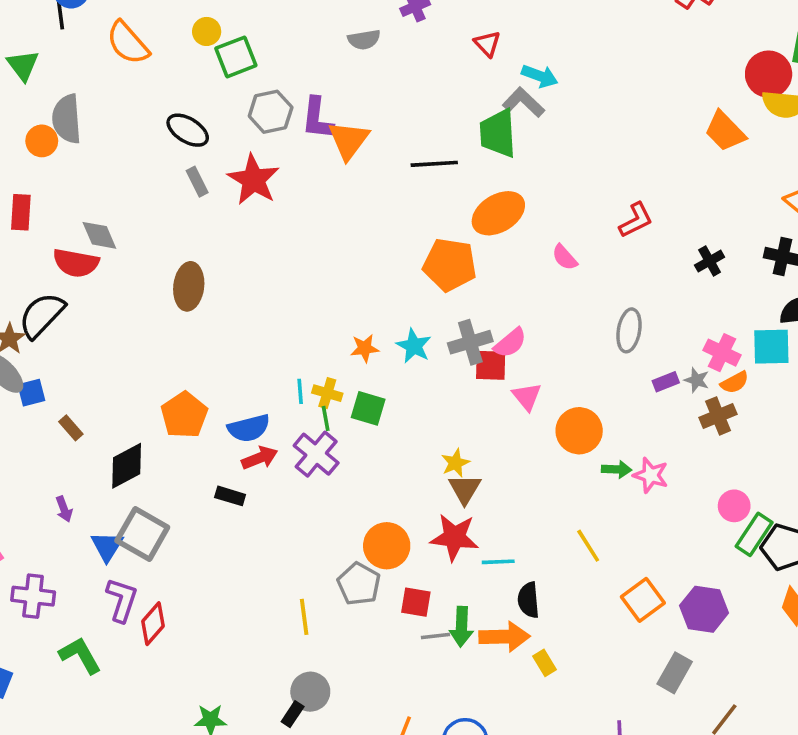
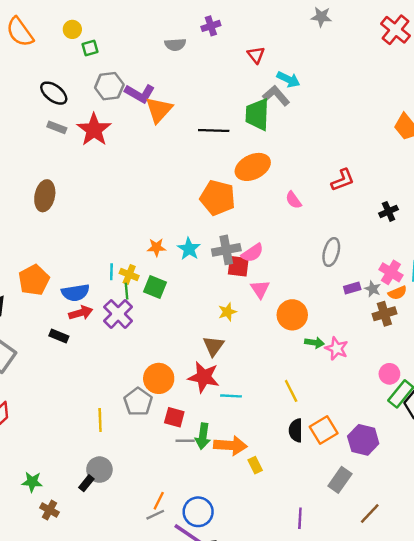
green square: (236, 57) -> (90, 48), size x0.6
purple L-shape: (317, 118) -> (140, 93), turned -72
gray rectangle: (197, 182) -> (57, 127), turned -48
yellow star: (455, 463) -> (227, 312), moved
black semicircle: (528, 600) -> (296, 430), moved

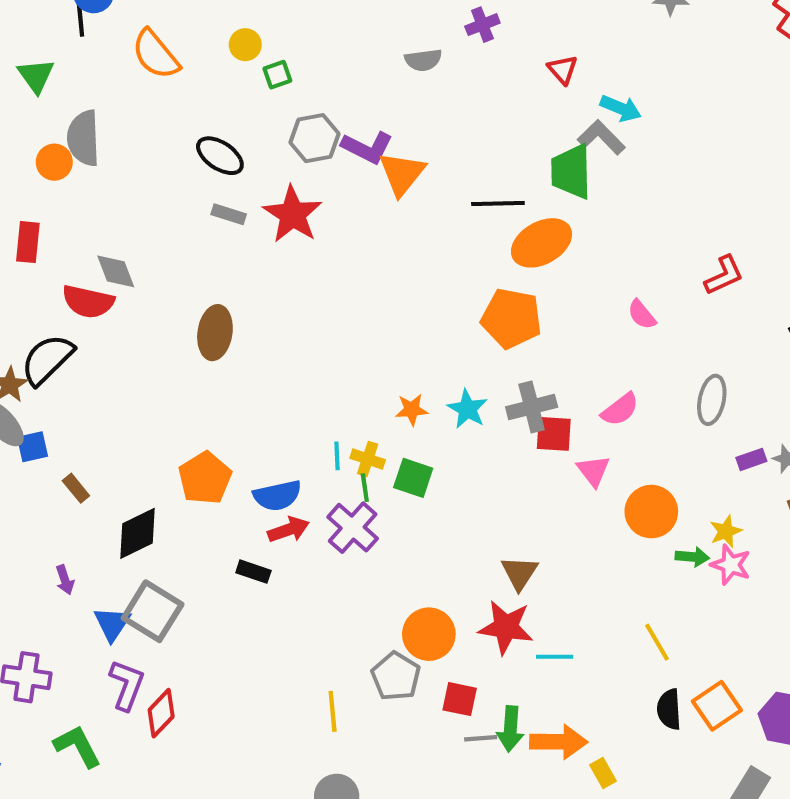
orange ellipse: (253, 167) -> (541, 243), moved
pink semicircle: (252, 253) -> (620, 409), moved
yellow star: (227, 312) -> (726, 531), moved

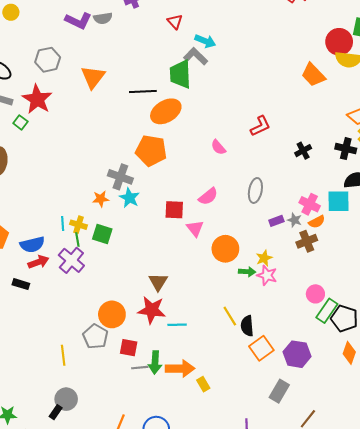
green square: (277, 75) -> (20, 122), moved, turned -32
purple L-shape: (367, 147) -> (78, 21), moved
gray cross: (532, 407) -> (120, 177), moved, turned 35
black semicircle: (669, 709) -> (247, 326), moved

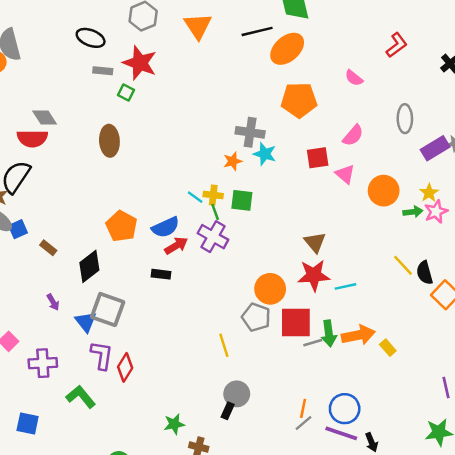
orange pentagon: (151, 151) -> (299, 100), moved
purple rectangle: (276, 221) -> (435, 148), size x1.6
cyan line: (63, 223) -> (195, 197), turned -40
pink star: (267, 275) -> (436, 212), turned -30
red square: (129, 348) -> (296, 323), size x1.6

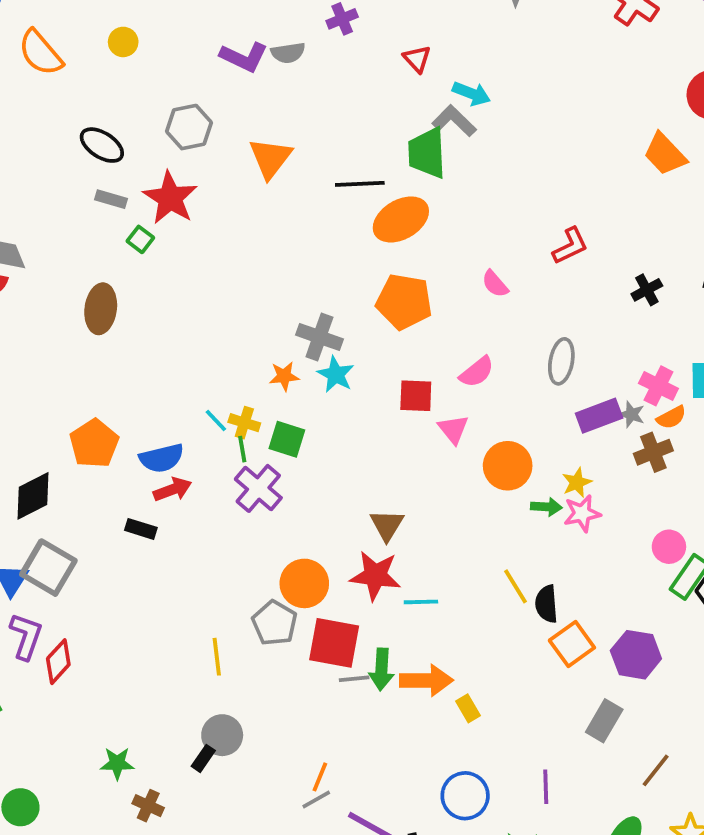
purple cross: (213, 237) -> (258, 488), moved
blue circle: (345, 409) -> (465, 796), moved

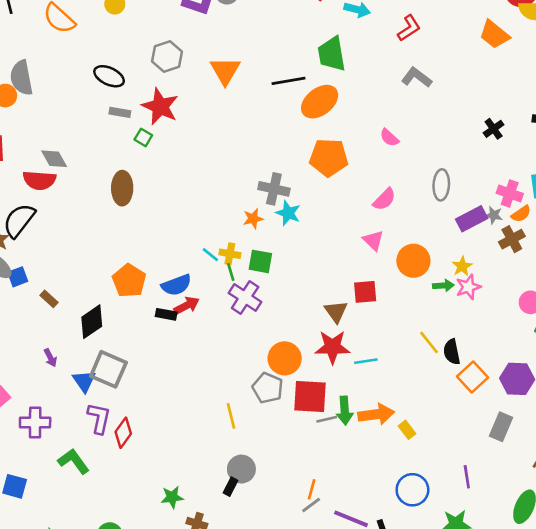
gray L-shape: (454, 121) -> (417, 77), moved
red L-shape: (570, 246) -> (409, 28), moved
red square: (416, 396) -> (365, 292), moved
black rectangle: (141, 529) -> (166, 314), moved

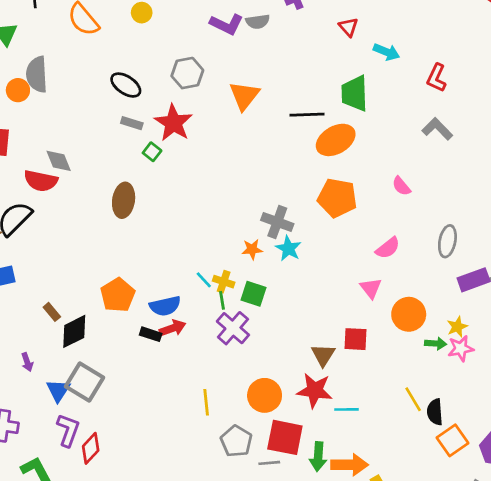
red L-shape: (409, 28) -> (437, 78), turned 140
brown rectangle: (49, 299) -> (52, 312), moved
gray pentagon: (268, 388) -> (236, 441), moved
yellow line: (231, 416) -> (206, 402), moved
gray line: (327, 419) -> (269, 463), moved

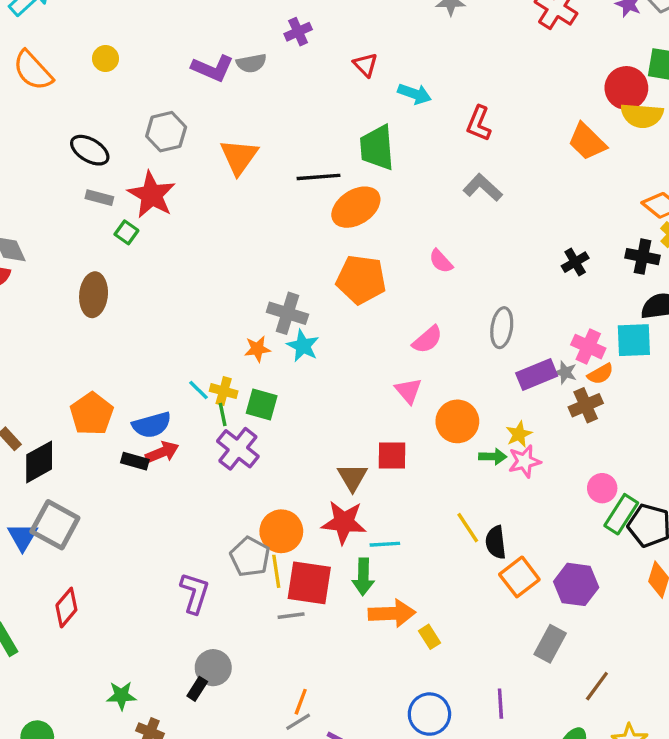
yellow line: (206, 402) -> (276, 571), moved
purple L-shape: (68, 430) -> (195, 593), moved
gray pentagon: (236, 441) -> (250, 557), moved
green arrow: (318, 457) -> (363, 577), moved

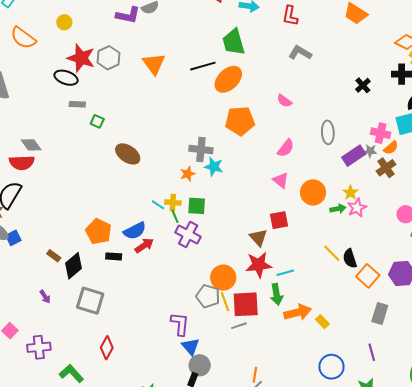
red star: (152, 195) -> (81, 58), moved
brown ellipse: (94, 295) -> (128, 154), moved, turned -50
black rectangle: (135, 461) -> (114, 256), moved
blue triangle: (22, 537) -> (191, 346), moved
gray rectangle: (550, 644) -> (380, 313), moved

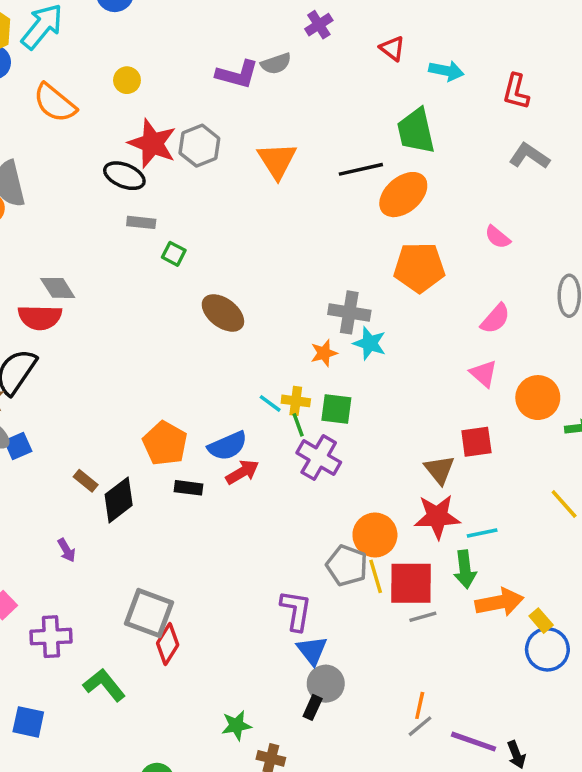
gray square: (90, 301) -> (149, 613), moved
gray line: (239, 326) -> (423, 617), moved
blue circle: (331, 367) -> (547, 649), moved

